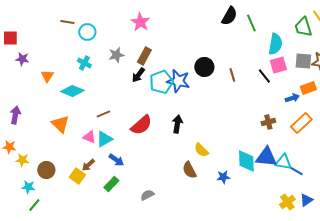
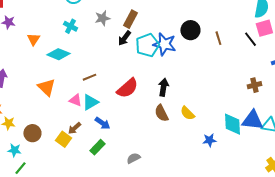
brown semicircle: (189, 170) -> (161, 113), moved

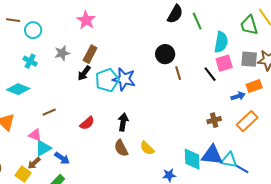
black circle: (190, 30) -> (165, 54), moved
red semicircle: (127, 88) -> (87, 123), size x0.7
cyan triangle: (90, 102) -> (43, 148), moved

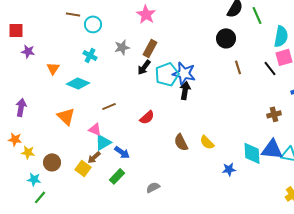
black circle: (165, 54) -> (226, 38), moved
black arrow: (123, 122) -> (185, 90), moved

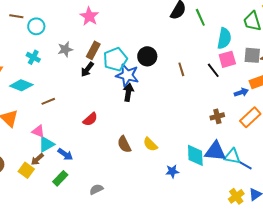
black circle: (226, 38) -> (147, 56), moved
cyan pentagon: (167, 74) -> (115, 59), moved
brown line: (109, 106) -> (48, 101), moved

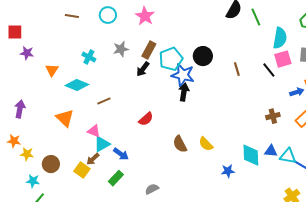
cyan circle: (36, 26) -> (108, 15), moved
blue triangle: (215, 151) -> (271, 151), size x0.6

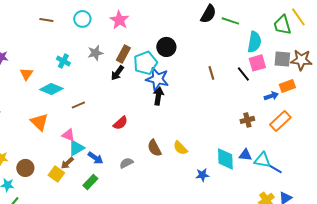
green line: (256, 17) -> (230, 21), turned -48
black circle: (203, 56) -> (166, 47), moved
gray semicircle: (152, 189) -> (126, 163), moved

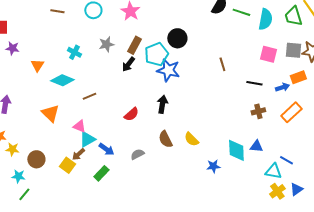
cyan semicircle: (254, 42) -> (265, 19), moved
pink square: (257, 63) -> (268, 54), turned 30
black line: (243, 74) -> (254, 83), moved, turned -42
black arrow: (158, 96) -> (162, 104), moved
cyan triangle: (262, 160) -> (273, 171), moved

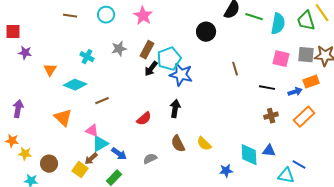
black circle: (177, 38) -> (206, 32), moved
black arrow: (128, 64) -> (151, 69), moved

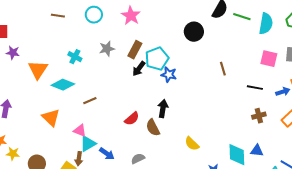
orange triangle: (50, 70) -> (38, 70), size x1.5
blue star: (181, 75) -> (169, 75), size x0.7
brown semicircle: (178, 144) -> (153, 128), moved
brown arrow: (91, 159) -> (79, 159), turned -40

